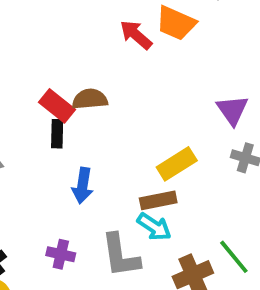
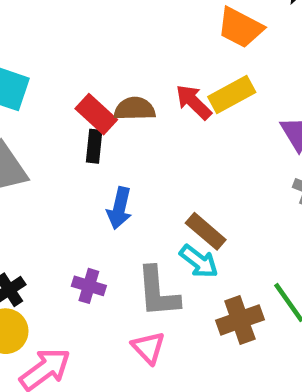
red arrow: (136, 35) -> (193, 102), moved
yellow rectangle: (177, 164) -> (232, 94), moved
brown rectangle: (158, 200) -> (206, 231), turned 48

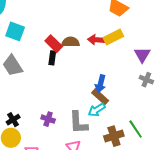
red arrow: (193, 102) -> (97, 40), turned -42
blue arrow: (119, 208) -> (101, 84), moved
cyan arrow: (199, 261) -> (97, 110), turned 108

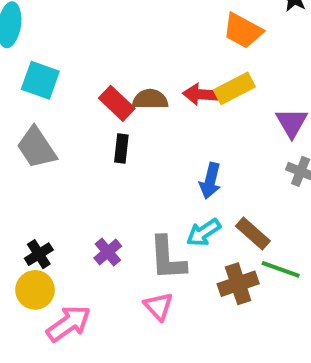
black rectangle: (52, 58) -> (121, 148), moved
brown rectangle: (100, 97) -> (253, 234), moved
purple cross: (48, 119) -> (108, 252), turned 32
green line: (136, 129) -> (281, 269), turned -36

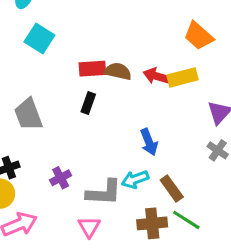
red rectangle: (117, 103) -> (92, 69), turned -60
gray trapezoid: (36, 148) -> (28, 114), moved
blue arrow: (210, 181) -> (149, 142), turned -48
gray L-shape: (167, 258) -> (104, 193), turned -96

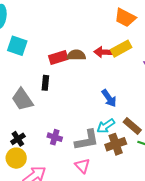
black rectangle: (88, 103) -> (45, 83), moved
purple cross: (61, 178) -> (55, 137), turned -32
brown cross: (152, 223) -> (116, 144), moved

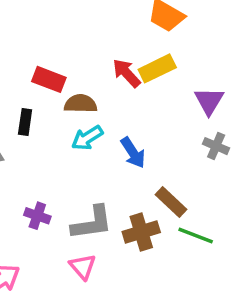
red arrow: (103, 52) -> (127, 73), turned 42
brown semicircle: (76, 55) -> (81, 104), moved
red rectangle: (58, 58) -> (49, 79), turned 36
cyan arrow: (106, 126) -> (87, 138), moved

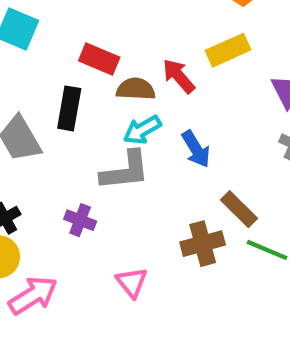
red arrow: (127, 73) -> (179, 76), moved
black rectangle: (25, 122) -> (69, 108), size x1.4
gray L-shape: (92, 223) -> (125, 171), moved

